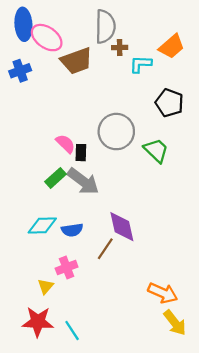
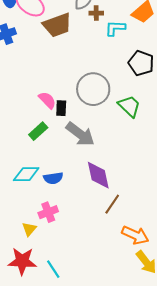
gray arrow: (83, 181) -> (80, 134), moved
brown line: (105, 249) -> (112, 204), moved

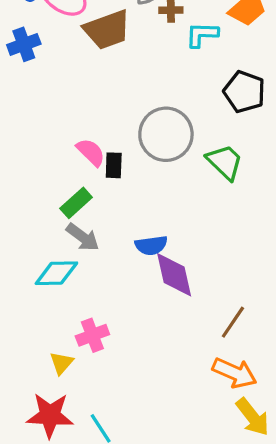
gray arrow: (80, 134) -> (83, 237), moved, size x0.7
blue semicircle: (53, 178) -> (151, 245), moved
brown line: (112, 204) -> (233, 322), moved

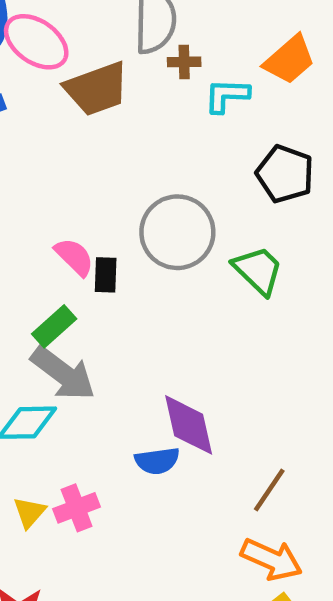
gray arrow: (83, 237) -> (63, 373), size x1.4
blue semicircle: (151, 245) -> (157, 461), moved
yellow triangle: (61, 363) -> (29, 512), moved

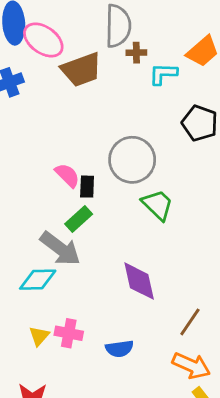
green trapezoid: (258, 270) -> (158, 205), moved
green rectangle: (54, 326) -> (79, 219), moved
blue semicircle: (157, 461) -> (119, 349), moved
pink cross: (77, 508) -> (69, 333), turned 32

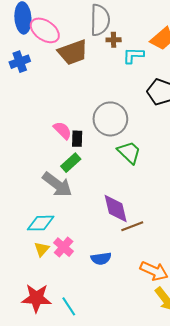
cyan diamond: (38, 280) -> (41, 223), moved
brown line: (190, 322) -> (132, 226), moved, turned 35
pink cross: (69, 333) -> (64, 247), turned 30

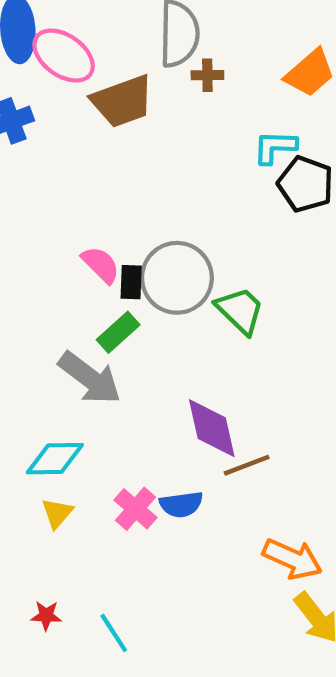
cyan L-shape: (133, 55) -> (275, 147), moved
gray circle: (110, 119) -> (177, 278), moved
pink cross: (64, 247) -> (136, 509), moved
blue semicircle: (101, 259) -> (181, 504), moved
red star: (36, 298) -> (46, 616), size x0.5

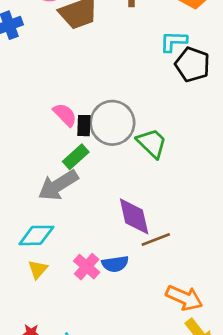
gray arrow: (90, 378) -> (58, 185), turned 111

